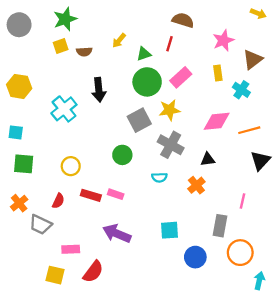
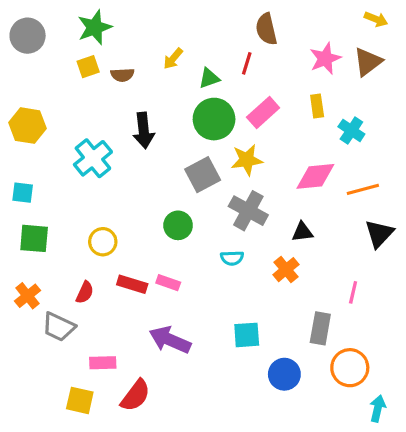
brown semicircle: (183, 20) -> (266, 29), turned -120
brown triangle: (253, 60) -> (368, 62), moved

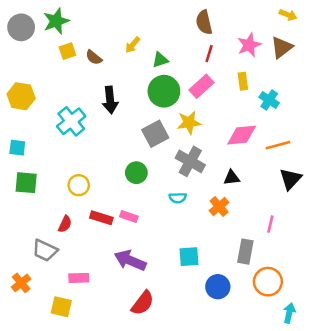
green star: (95, 27) -> (56, 21), moved
red line: (247, 63) -> (209, 54), moved
brown semicircle: (122, 75) -> (94, 57), turned 42
orange cross: (28, 296) -> (21, 283), moved
red semicircle: (135, 395) -> (143, 303), moved

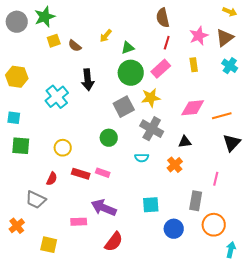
cyan cross: (269, 100) -> (230, 66), moved
pink rectangle: (79, 278) -> (79, 222), moved

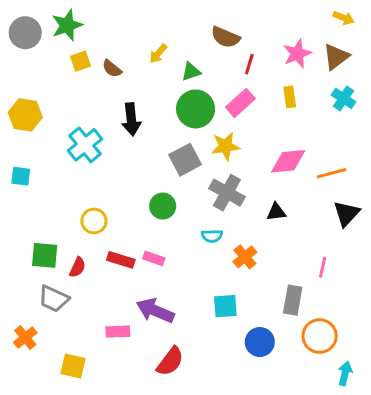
brown semicircle: (163, 18) -> (225, 37), moved, turned -54
green square: (21, 146) -> (45, 255), moved
orange cross: (175, 165) -> (245, 257), moved

